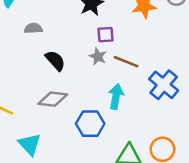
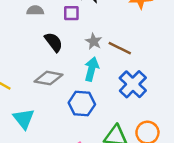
purple square: (105, 35) -> (71, 13), moved
blue cross: (164, 85) -> (133, 84), moved
cyan arrow: (116, 96) -> (92, 69), moved

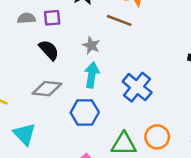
purple square: (71, 13) -> (52, 18), moved
brown line: (120, 48) -> (119, 20), moved

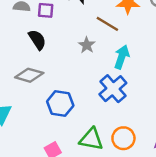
gray star: (91, 45) -> (87, 45), moved
cyan arrow: (92, 75) -> (122, 57), moved

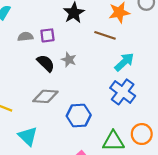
gray star: (87, 45) -> (69, 60), moved
cyan arrow: (122, 57) -> (124, 62), turned 40

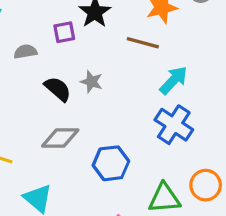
purple square: (47, 35) -> (64, 32), moved

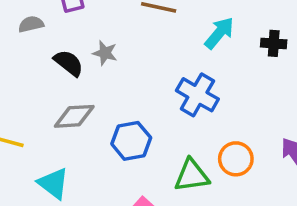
cyan arrow: (174, 80) -> (219, 33), moved

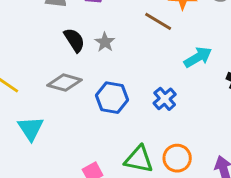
blue cross: (197, 95) -> (165, 99), size x0.7
blue hexagon: (131, 141) -> (112, 98), moved

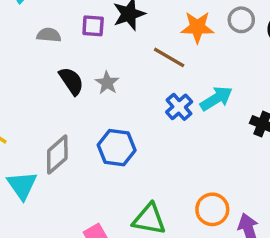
gray diamond: (64, 83) -> (57, 154), moved, turned -56
blue cross: (165, 99) -> (179, 107), moved
orange circle: (177, 158) -> (212, 209), moved

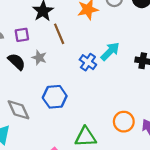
purple square: (93, 26) -> (22, 35), moved
brown line: (169, 57) -> (59, 34), moved, turned 50
gray diamond: (57, 154) -> (18, 110), turned -60

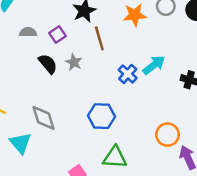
purple square: (22, 35) -> (57, 34), turned -32
blue hexagon: (55, 97) -> (102, 116), moved
orange circle: (124, 122) -> (167, 135), moved

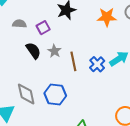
brown line: (99, 38) -> (73, 61), moved
blue hexagon: (102, 116) -> (55, 94), moved

